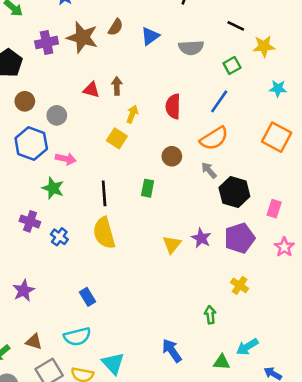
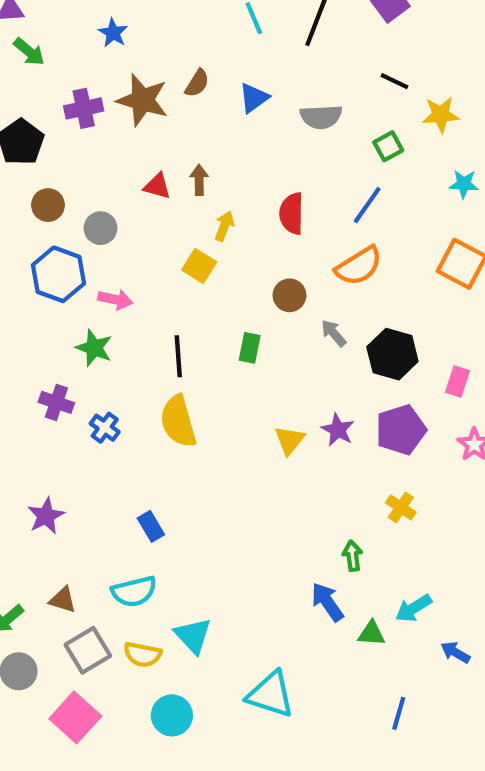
gray arrow: (209, 170) -> (334, 333), moved
blue arrow: (172, 351) -> (327, 602), moved

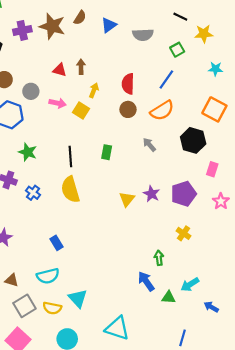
brown circle: (290, 295) -> (128, 109), moved
pink arrow: (115, 300) -> (58, 103), moved
black hexagon: (392, 354) -> (193, 140), moved

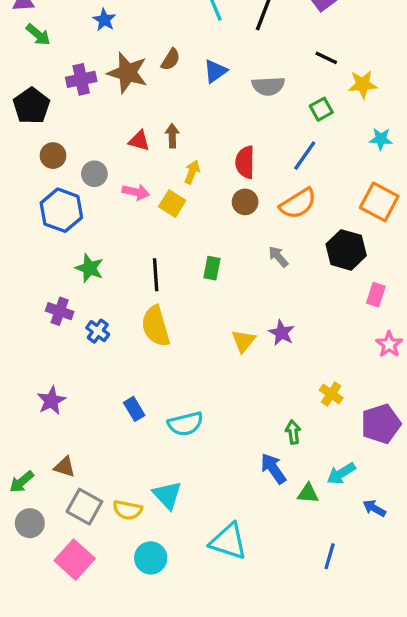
purple pentagon: (183, 194) -> (381, 424), moved
cyan semicircle: (48, 276) -> (185, 424), moved
gray square: (24, 306) -> (84, 507), turned -30

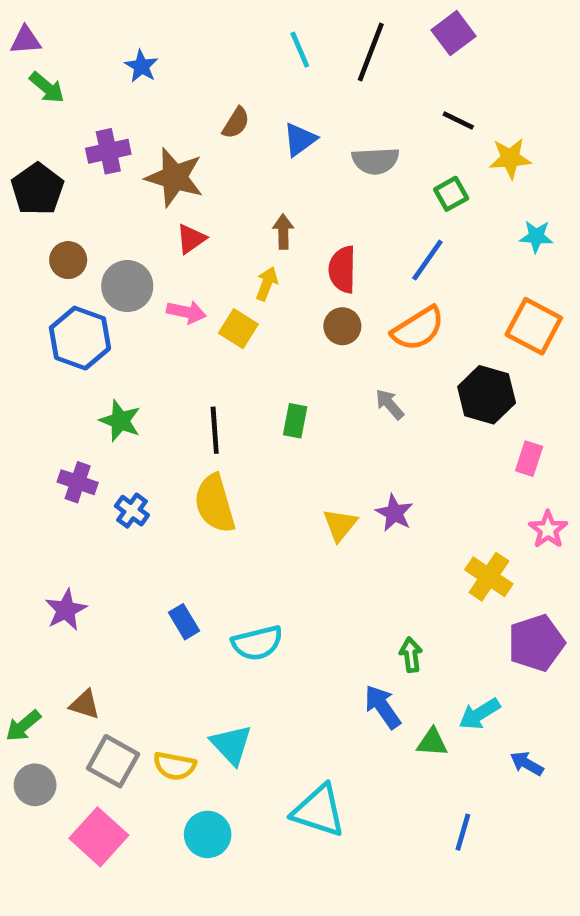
brown star: (128, 73) -> (175, 177), moved
brown arrow: (172, 136) -> (283, 232), moved
red triangle: (139, 141) -> (191, 239), turned -50
gray circle: (94, 174) -> (127, 286), size x1.4
yellow cross: (331, 394) -> (489, 577), moved, size x1.4

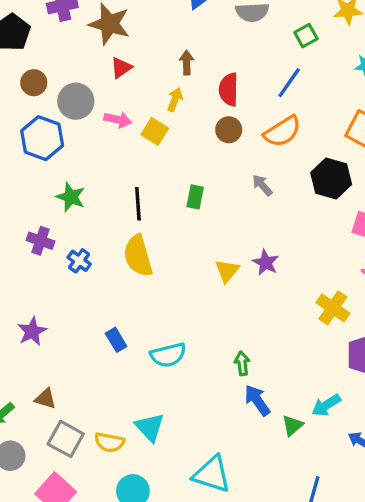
green arrow: (411, 655) -> (242, 363), moved
green triangle: (432, 742) -> (293, 425), turned -45

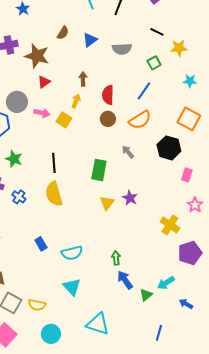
green rectangle: (195, 197) -> (99, 170), moved, size x1.5
cyan triangle: (150, 427) -> (72, 287), moved

